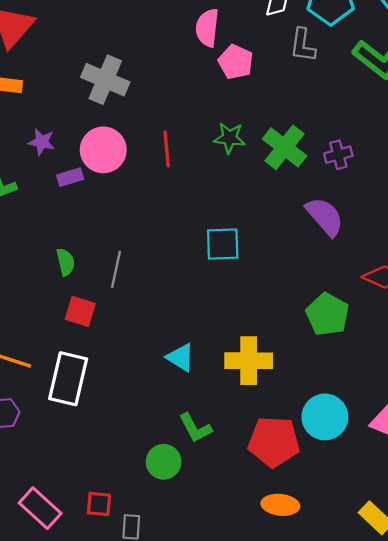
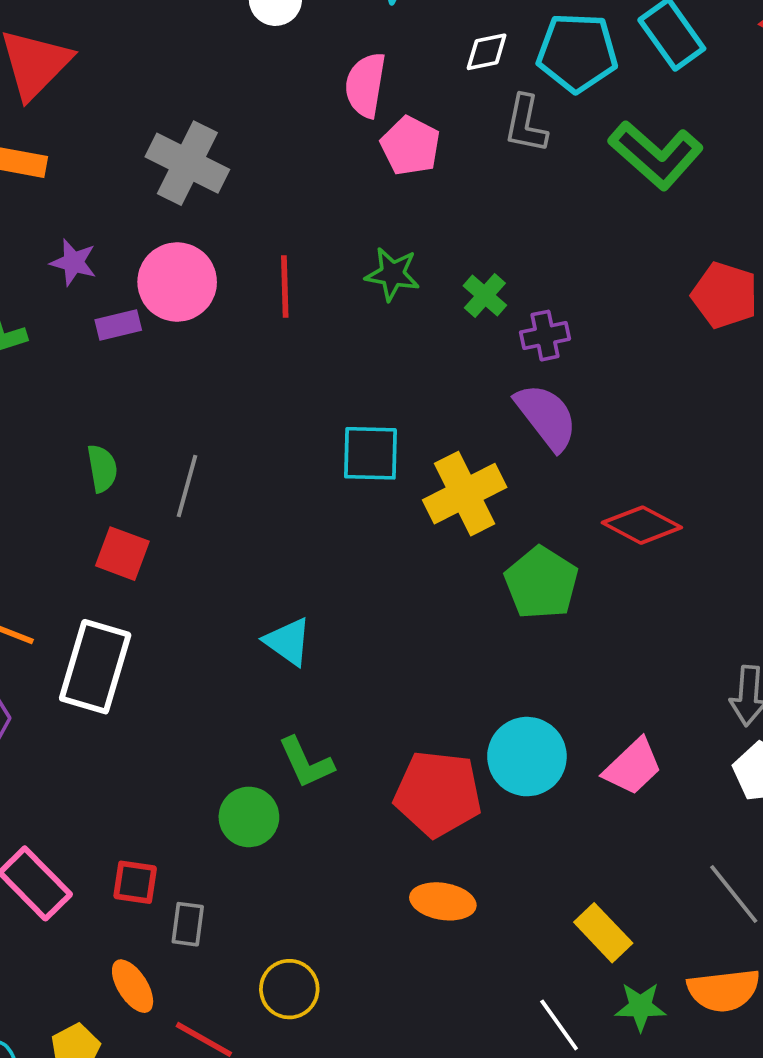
green cross: (285, 147) -> (485, 295), size x0.6
purple cross: (338, 155) -> (545, 336), moved
yellow cross: (249, 361) -> (465, 494), moved, turned -30

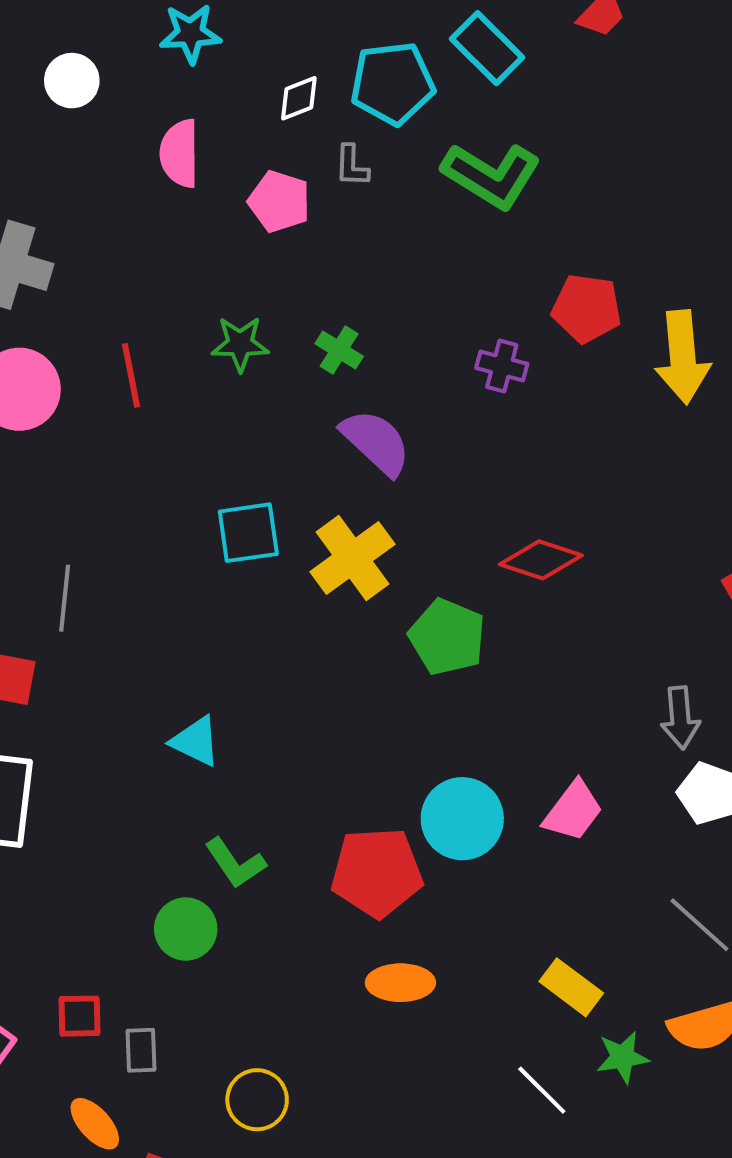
gray L-shape: (526, 124) -> (352, 166), size x0.7
pink pentagon: (410, 146) -> (279, 201), moved
purple cross: (545, 336) -> (502, 366), moved, turned 36
purple semicircle: (546, 417) -> (376, 442), moved

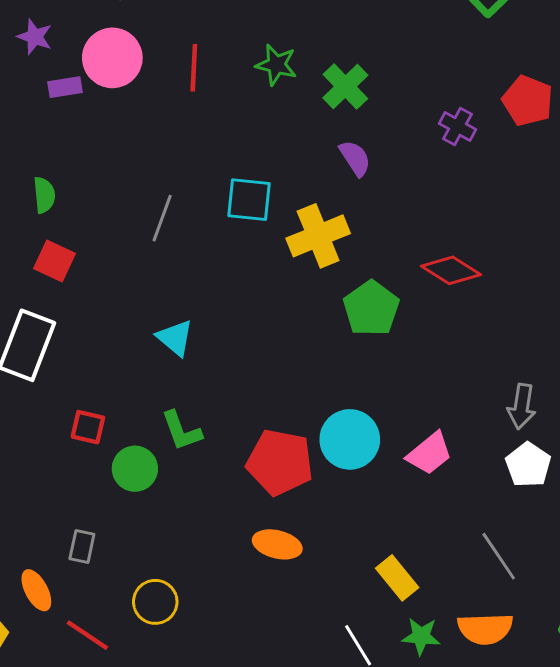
green cross: (339, 350) -> (345, 87), size x1.4
purple semicircle: (376, 442) -> (355, 158), size x0.7
gray line: (65, 598) -> (162, 218), moved
red square: (80, 1016) -> (88, 427), moved

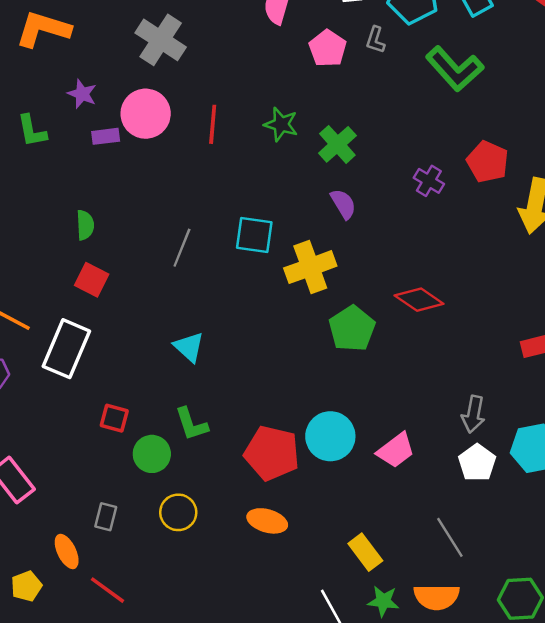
yellow circle: (155, 602) -> (178, 512), moved

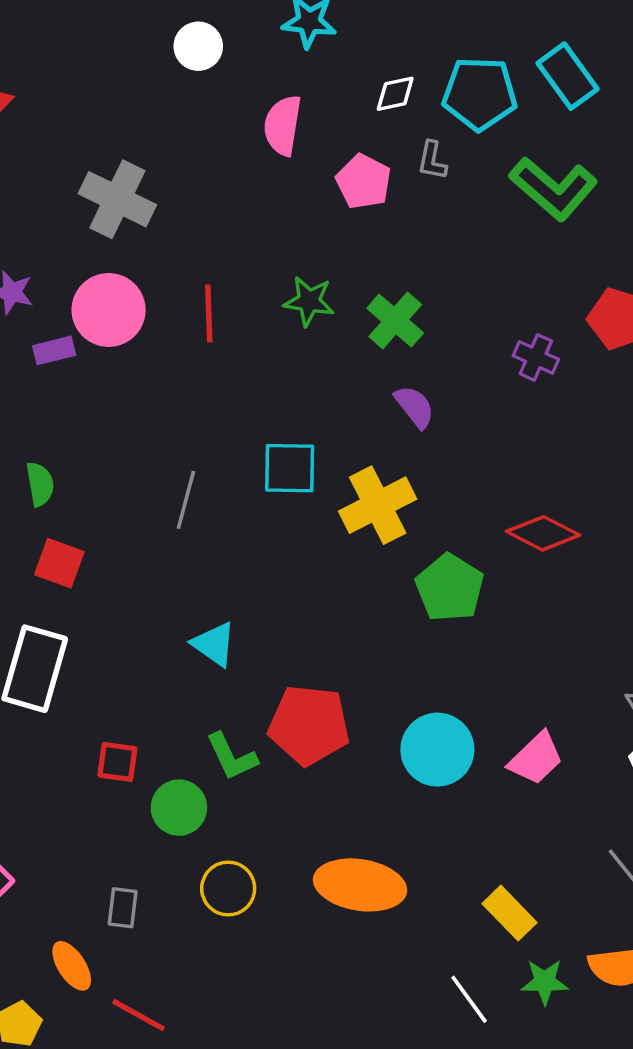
red pentagon: (272, 453) -> (309, 725), moved
orange ellipse: (267, 521) -> (360, 885), size x1.5

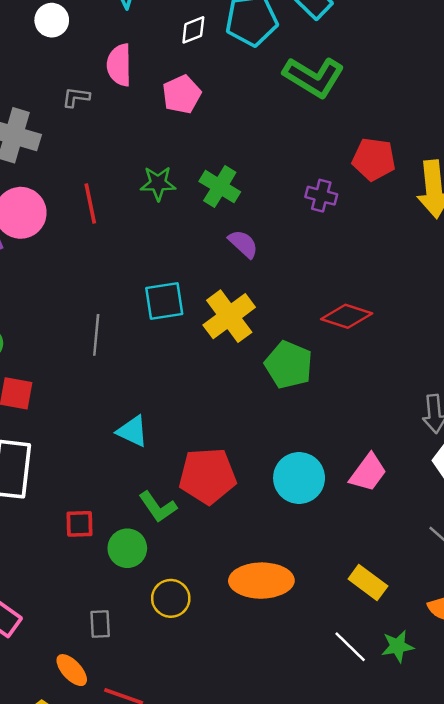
gray L-shape: (432, 161) -> (76, 97), moved, turned 96
pink pentagon: (364, 182) -> (182, 94), turned 30
green star: (545, 982) -> (397, 646), moved

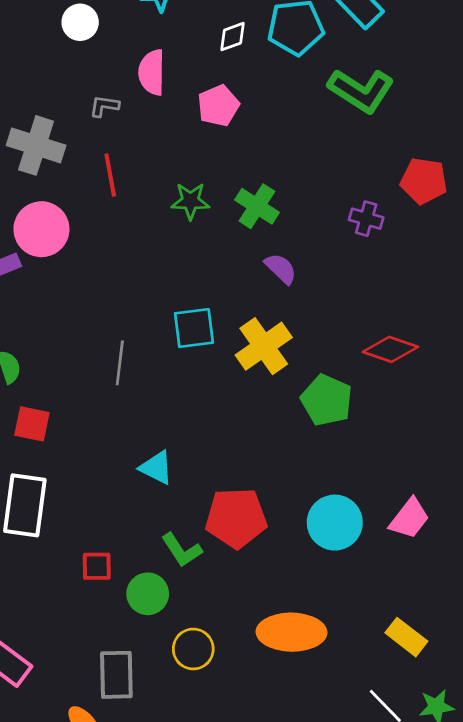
red line: (90, 203) -> (110, 175), moved
gray rectangle: (100, 624) -> (116, 675), size x1.6

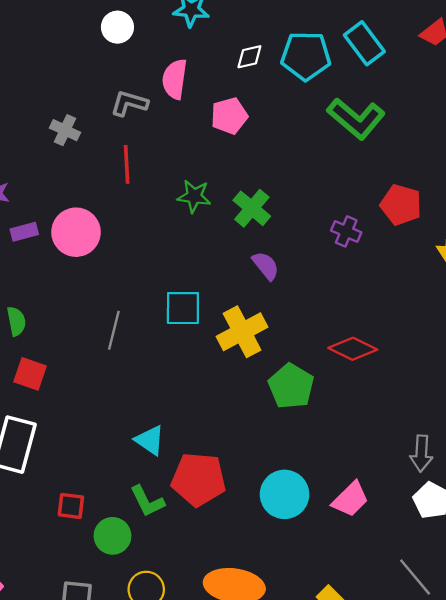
gray L-shape: (104, 106) -> (129, 103), size x1.4
gray cross: (36, 145) -> (65, 130), size x0.6
pink circle: (41, 229) -> (76, 232), moved
cyan triangle: (156, 468) -> (150, 440), moved

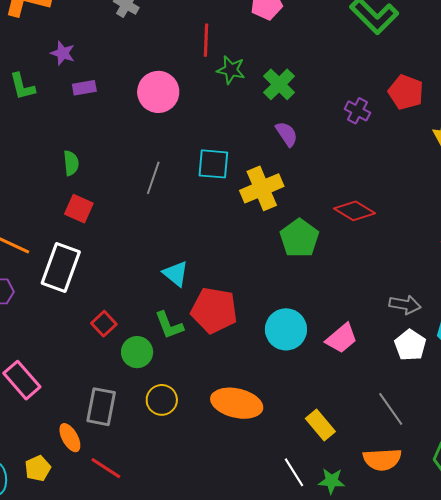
red line: (127, 164) -> (206, 40), moved
pink circle: (76, 232) -> (158, 92), moved
gray arrow: (421, 453) -> (405, 305), turned -88
red square: (71, 506) -> (104, 324), turned 35

